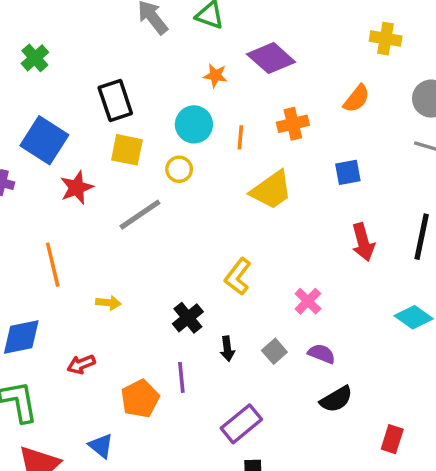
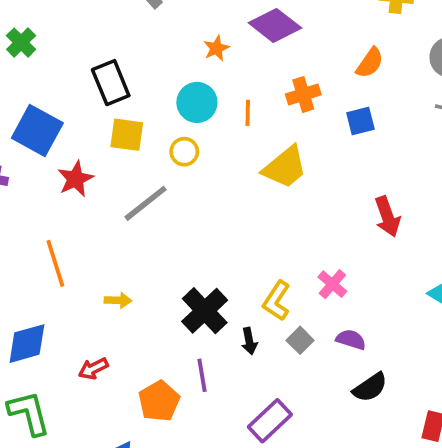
orange star: (215, 76) -> (216, 48), turned -30
blue square: (348, 172) -> (360, 121), moved
yellow L-shape: (238, 277) -> (277, 301), moved
black cross: (188, 318) -> (205, 311), size x1.4

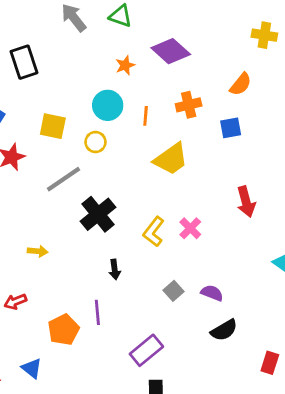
black rectangle: (111, 83) -> (24, 62), moved
pink cross: (332, 284) -> (190, 228), moved
yellow L-shape: (277, 301) -> (154, 232), moved
black cross: (205, 311) -> (98, 214), moved
black arrow: (249, 341) -> (115, 269), moved

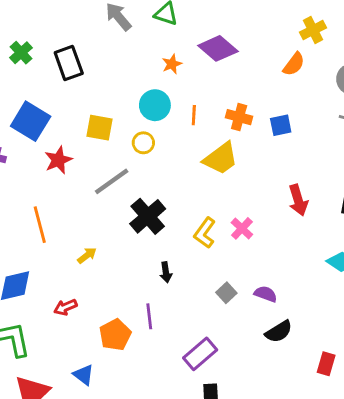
yellow cross: (264, 35) -> (313, 30), turned -35
orange semicircle: (241, 84) -> (294, 64), moved
orange cross: (189, 105) -> (239, 117), moved, turned 30
yellow arrow: (38, 251) -> (87, 255), turned -42

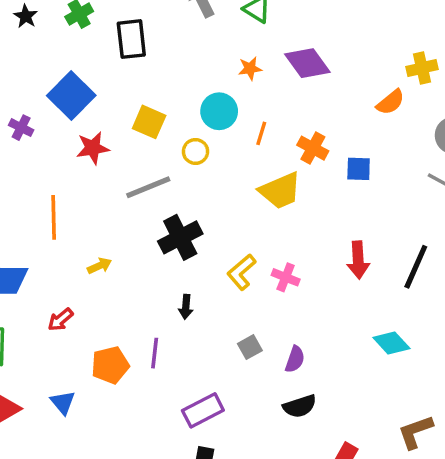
pink cross: (242, 228) -> (286, 277), turned -35
purple semicircle: (266, 294) -> (295, 359), turned 75
red arrow: (65, 307) -> (60, 320), turned -30

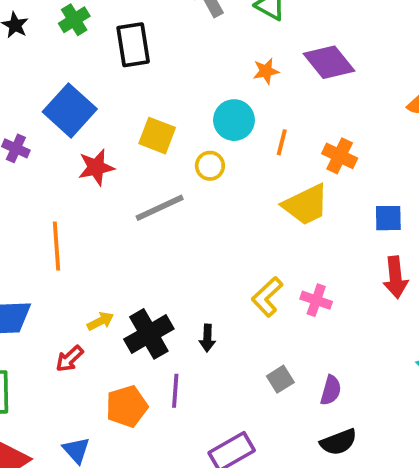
blue square: (359, 169) -> (388, 218), moved
black cross: (180, 237) -> (149, 334), moved
yellow arrow: (99, 266) -> (101, 321), moved

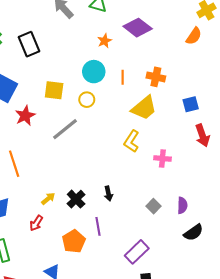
yellow L-shape: (267, 297) -> (132, 141), moved
black cross: (149, 334) -> (76, 199), size x0.7

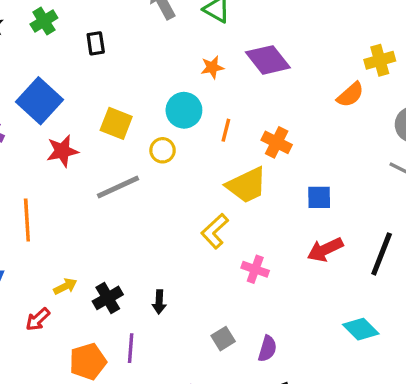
black rectangle: (29, 44) -> (96, 43), size x0.6
red arrow: (202, 135) -> (325, 250), turned 70

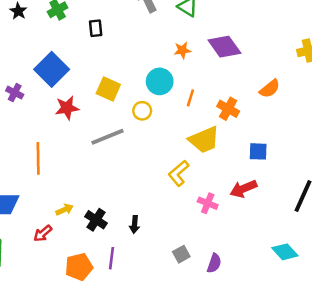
orange semicircle: (350, 95) -> (270, 89), moved
red arrow: (325, 250) -> (243, 189), moved
black cross: (108, 298) -> (96, 220), turned -30

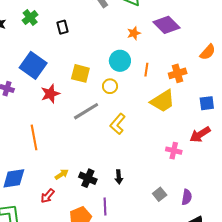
orange cross: (228, 109) -> (178, 73), turned -36
yellow L-shape: (179, 173) -> (118, 124), moved

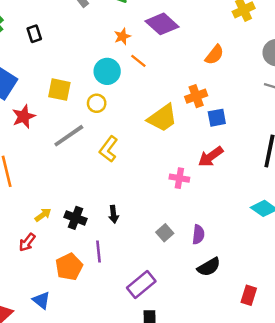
orange line: (146, 70) -> (138, 61), moved, turned -56
orange cross: (178, 73) -> (196, 96), moved

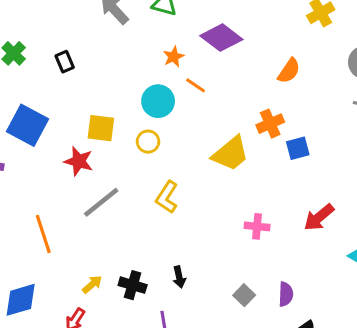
red star: (24, 116) -> (79, 161), moved, turned -30
gray line: (69, 136) -> (101, 202), moved
red arrow: (211, 157) -> (319, 217), moved

